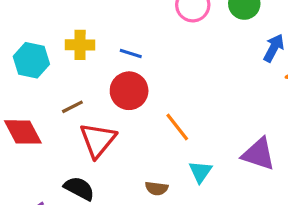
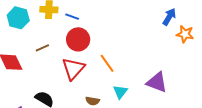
blue line: (131, 54) -> (72, 17), moved
red triangle: (98, 140) -> (73, 69), moved

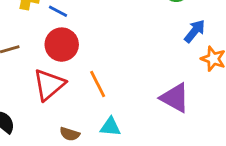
purple triangle: (157, 82) -> (175, 98), moved
cyan triangle: (120, 92) -> (110, 127), turned 49

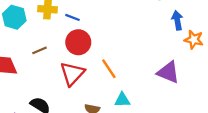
blue arrow: (195, 31) -> (177, 20), turned -42

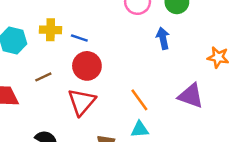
blue arrow: (177, 20) -> (163, 38), moved
orange line: (109, 69) -> (139, 100), moved

